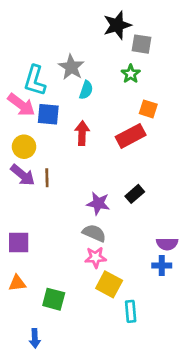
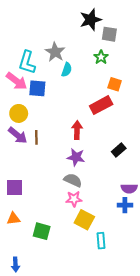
red arrow: (82, 133) -> (77, 130), moved
black rectangle: (135, 194) -> (119, 150), moved
blue arrow: (35, 338) -> (16, 265), moved

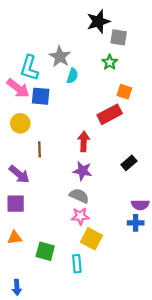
purple arrow: (18, 135) -> (19, 174), moved
cyan rectangle: (101, 241) -> (77, 264), moved

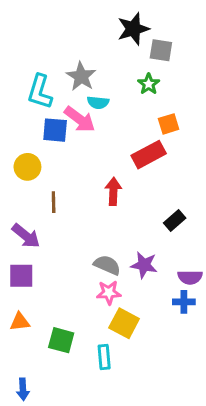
cyan semicircle: (72, 76) -> (98, 102), turned 77
pink arrow: (18, 88) -> (80, 119), moved
orange square: (124, 92) -> (169, 124), turned -35
purple star: (83, 171) -> (144, 265), moved

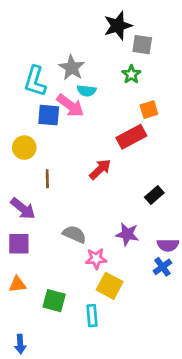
red arrow: (113, 191) -> (100, 169), turned 45
gray semicircle: (107, 265) -> (74, 234), moved
blue cross: (184, 302) -> (162, 267), turned -36

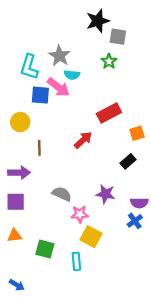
orange square: (149, 110) -> (137, 133), moved
purple arrow: (23, 209) -> (19, 173), turned -40
blue arrow: (20, 344) -> (17, 285), turned -56

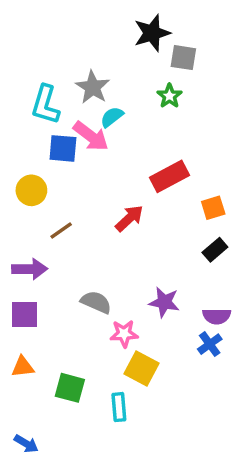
cyan semicircle: (72, 75) -> (112, 117), turned 136
brown line: (39, 148) -> (61, 231), turned 56
black rectangle: (128, 161) -> (215, 250), moved

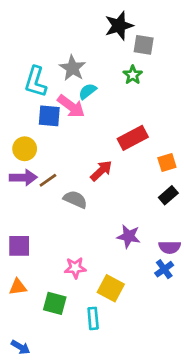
purple arrow: (30, 269) -> (23, 177), moved
gray semicircle: (96, 302) -> (75, 199), moved
pink star: (124, 334) -> (75, 268), moved

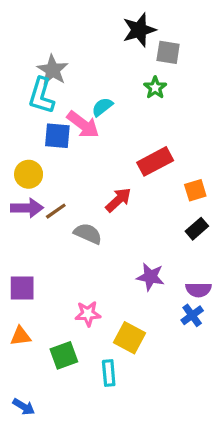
gray star: (73, 68) -> (53, 70), moved
green square: (55, 303) -> (64, 355), turned -35

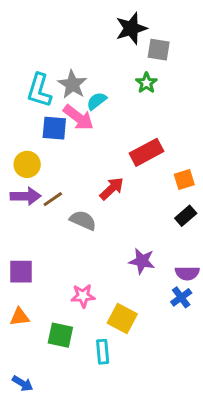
gray star: (53, 70) -> (72, 84), moved
green square: (64, 355) -> (60, 335), turned 32

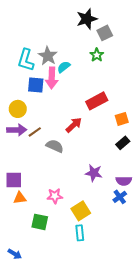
gray square: (159, 50) -> (105, 33), turned -35
pink arrow: (78, 118) -> (52, 78), turned 55
orange triangle: (20, 317) -> (20, 198), moved
yellow square: (122, 318) -> (81, 211), turned 30
cyan rectangle: (103, 352) -> (80, 233), moved

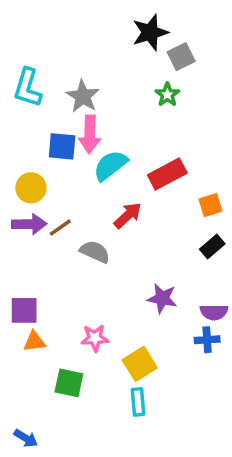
cyan L-shape: (26, 60) -> (28, 88), moved
cyan semicircle: (64, 67) -> (110, 165), moved, size x1.5
blue cross: (120, 197) -> (207, 340), turned 32

